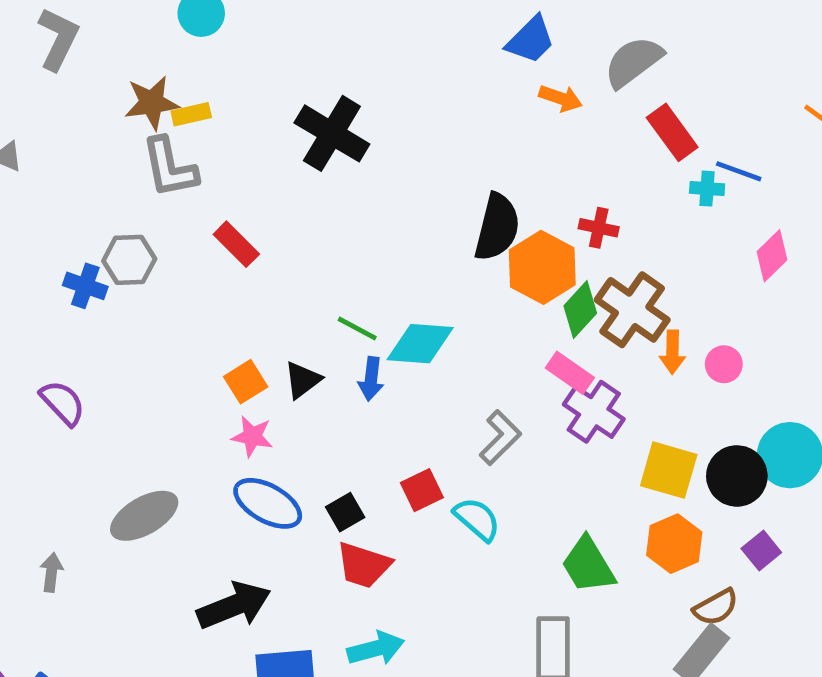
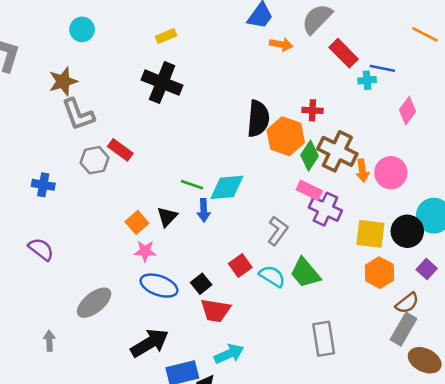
yellow rectangle: (191, 114) -> (166, 36), moved
gray hexagon: (129, 260) -> (94, 160), moved
pink circle: (724, 364) -> (391, 173), size x1.6
green trapezoid: (588, 565) -> (305, 273), moved

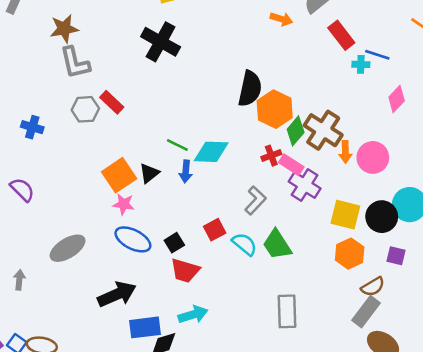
red cross: (312, 110) -> (271, 156), moved, turned -30
orange square: (137, 222) -> (119, 175), size x1.5
purple square: (427, 269) -> (396, 256), turned -36

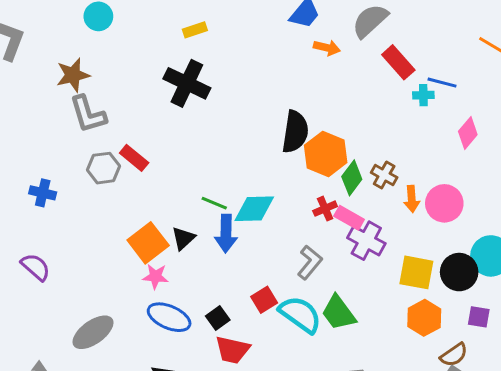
brown cross: (323, 130) -> (384, 175), size x0.6
blue arrow: (186, 171) -> (226, 234), size x1.4
cyan semicircle: (244, 244) -> (300, 314), size x1.4

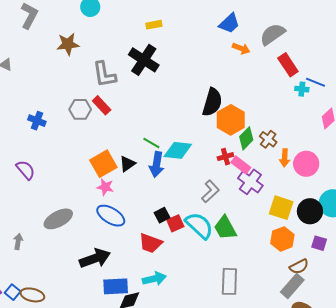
gray L-shape: (88, 114) -> (104, 74), moved
red square: (264, 300) -> (175, 223), moved
black square: (218, 318) -> (162, 215), moved

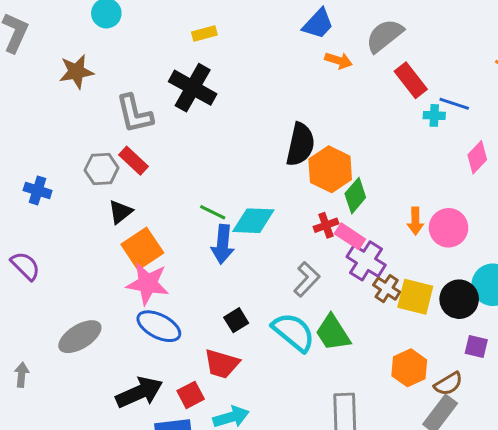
brown cross: (268, 139) -> (387, 289), moved
black triangle: (127, 164) -> (120, 212), moved
pink star: (105, 187) -> (148, 284), size x1.6
red square: (175, 223) -> (191, 395), moved
orange hexagon: (282, 239) -> (409, 368), moved

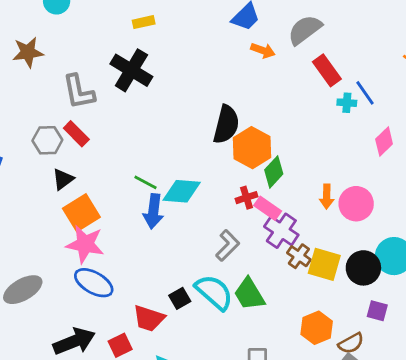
blue line: (454, 104) -> (365, 93), turned 35
black square: (236, 320) -> (180, 298), moved

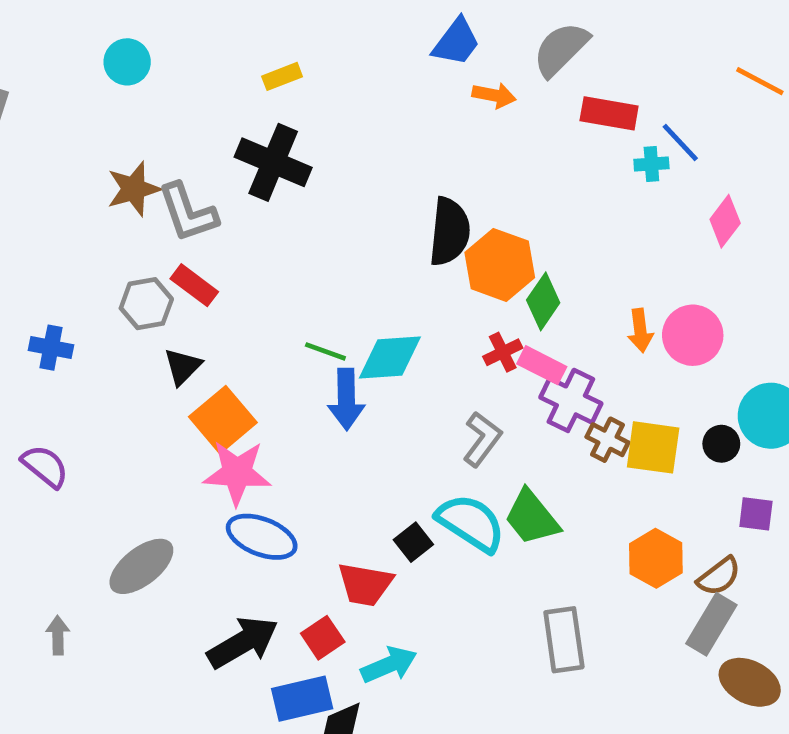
brown star: (28, 52) -> (134, 189), moved
red rectangle: (327, 70) -> (609, 113), turned -36
black circle: (363, 268) -> (721, 444), size x0.6

